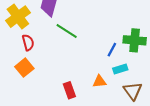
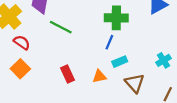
green cross: (135, 40) -> (116, 18), moved
red semicircle: (28, 42) -> (22, 42), turned -35
red rectangle: (69, 90) -> (68, 74), moved

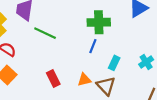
cyan rectangle: (120, 62) -> (114, 63), moved, turned -40
brown triangle: (135, 83) -> (106, 86), moved

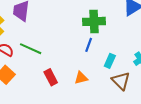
green line: (45, 33) -> (31, 49), moved
brown triangle: (106, 86) -> (121, 81), moved

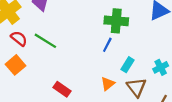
red rectangle: (51, 77) -> (62, 89), moved, turned -35
orange triangle: (81, 78) -> (108, 84), moved, turned -32

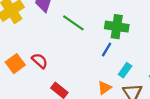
red semicircle: (19, 38) -> (40, 61), moved
green line: (45, 41) -> (73, 23), moved

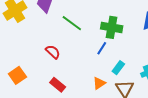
red semicircle: (40, 61) -> (53, 52), moved
orange square: (15, 64) -> (17, 75), moved

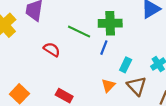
green line: (72, 23) -> (79, 32), moved
red semicircle: (53, 52) -> (52, 49), moved

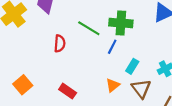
red semicircle: (52, 49) -> (60, 43), turned 56

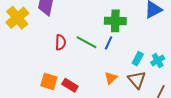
green line: (89, 28) -> (87, 42), moved
cyan rectangle: (132, 66) -> (138, 59), moved
orange square: (23, 85) -> (49, 81), moved, turned -30

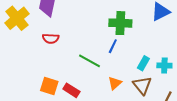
red semicircle: (61, 42) -> (51, 39), moved, turned 91
green line: (87, 42) -> (90, 61), moved
cyan cross: (158, 61) -> (164, 65), turned 32

